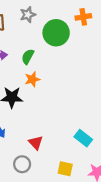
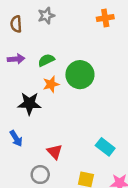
green circle: (56, 33) -> (80, 75), moved
green semicircle: (28, 57) -> (46, 60), turned 35

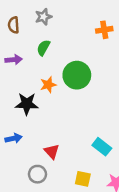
orange cross: (105, 18) -> (104, 30), moved
green semicircle: (46, 60) -> (43, 48), moved, turned -35
blue arrow: (16, 138) -> (14, 138), turned -70

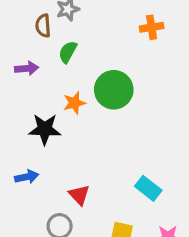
brown semicircle: (14, 25) -> (43, 26), moved

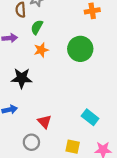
green circle: (114, 90) -> (80, 49), moved
orange star: (74, 103) -> (41, 50), moved

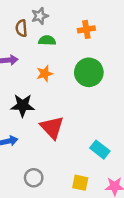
orange cross: (92, 11) -> (86, 29), moved
green semicircle: (37, 27) -> (47, 40), moved, turned 64
red triangle: (44, 122) -> (52, 128), moved, size x1.5

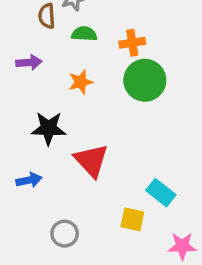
orange cross: (86, 29) -> (132, 43), moved
yellow square: (80, 183) -> (132, 219), moved

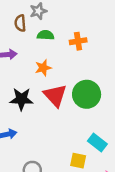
green circle: (145, 80) -> (87, 94), moved
red triangle: (91, 160) -> (55, 95), moved

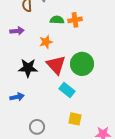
green semicircle: (46, 35) -> (57, 20), moved
cyan rectangle: (97, 143) -> (67, 90), moved

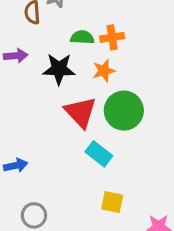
orange star: (46, 42) -> (104, 71), moved
black star: (28, 68) -> (59, 69), moved
gray circle: (37, 127) -> (34, 215), moved

